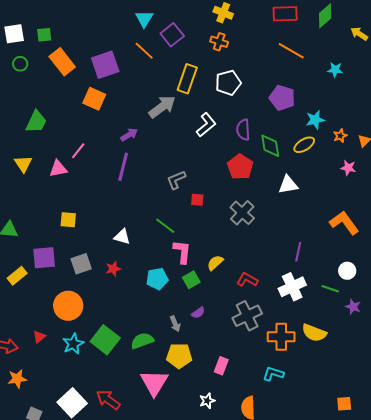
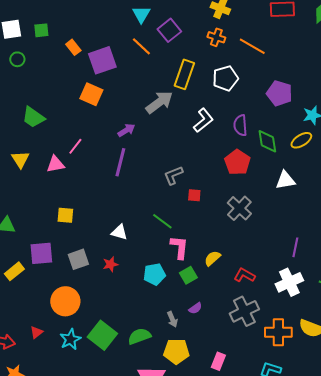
orange line: (291, 51) -> (252, 46), moved
orange rectangle: (62, 62) -> (73, 47), moved, size x0.6
green trapezoid: (36, 122) -> (33, 117), turned 100

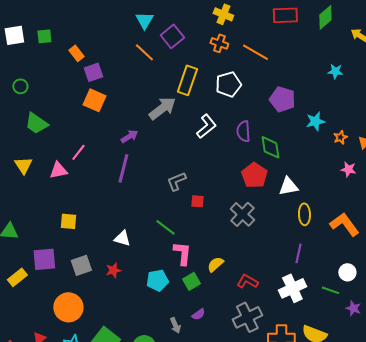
green circle: (17, 59) -> (20, 86), moved
purple square: (102, 60) -> (93, 72), moved, size x0.7
yellow ellipse: (301, 140) -> (304, 214), moved, turned -60
red pentagon: (237, 162) -> (254, 175), moved

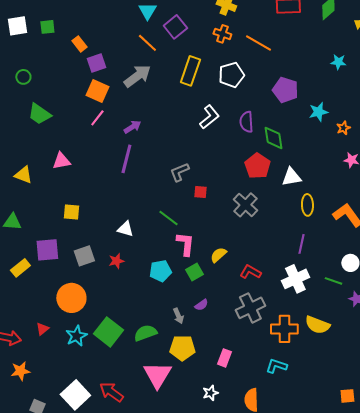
gray arrow: (162, 108) -> (137, 76), moved
pink line: (78, 152) -> (97, 118), moved
yellow triangle: (23, 165) -> (23, 175), moved, turned -36

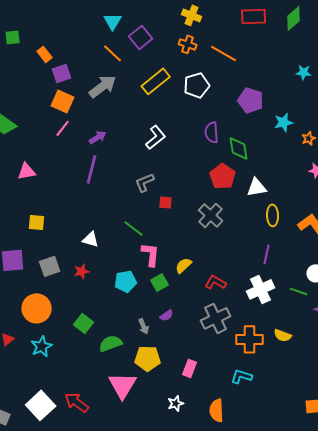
yellow rectangle: (190, 71) -> (156, 81), turned 32
white L-shape: (209, 117) -> (156, 137), moved
yellow semicircle: (317, 325) -> (283, 335), size x0.7
green square: (108, 332) -> (84, 323), moved, size x0.7

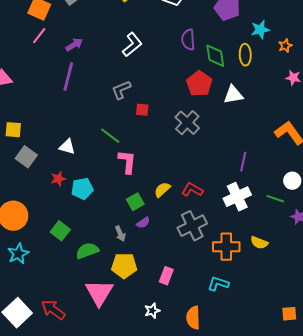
yellow ellipse: (273, 215) -> (245, 55), moved
yellow semicircle: (184, 265) -> (162, 190), moved
gray square: (50, 266) -> (26, 157), moved, turned -35
cyan pentagon: (126, 281) -> (82, 189), moved
green square: (160, 282) -> (135, 202), moved

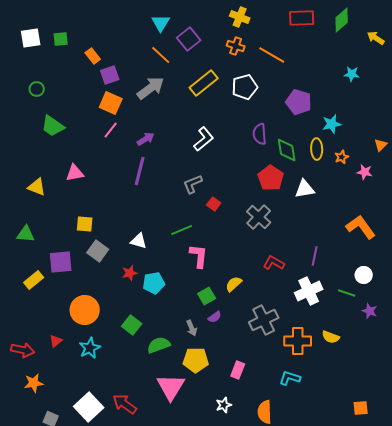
orange star: (285, 46) -> (342, 157), moved
red square: (142, 110) -> (214, 204), turned 32
green line: (110, 136) -> (182, 230), turned -60
red L-shape: (192, 190) -> (274, 263), moved

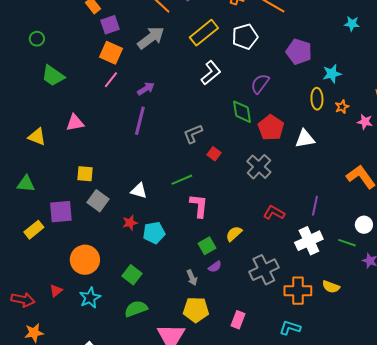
purple semicircle: (260, 134) -> (260, 84), turned 40
white L-shape: (204, 139) -> (211, 73), moved
green diamond: (287, 150) -> (242, 112), moved
green semicircle: (159, 345) -> (136, 309), moved

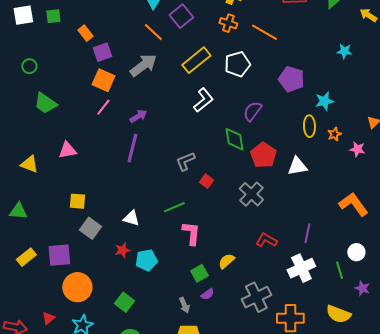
purple square: (61, 212) -> (59, 255), moved
green line: (347, 243) -> (339, 270), turned 54
yellow semicircle: (331, 287) -> (338, 314), moved, size x1.4

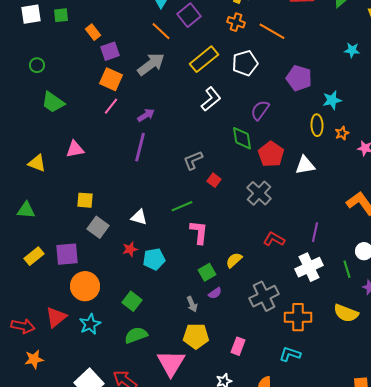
red triangle: (48, 318) -> (56, 317), size x1.6

